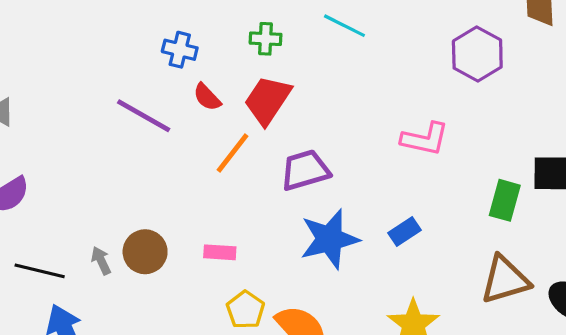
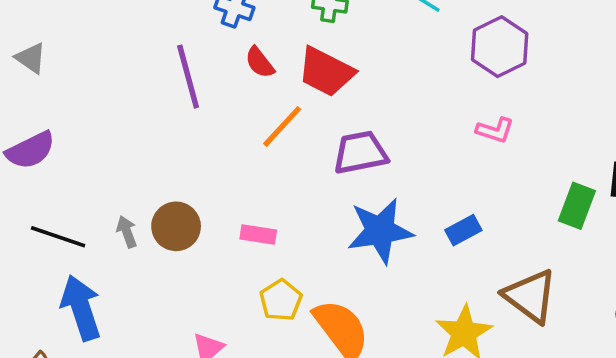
purple hexagon: (477, 54) -> (500, 47), moved
red trapezoid: (268, 100) -> (326, 72), turned -102
purple line: (144, 116) -> (188, 77), turned 40
pink L-shape: (425, 139) -> (495, 130), size x0.7
brown triangle: (505, 280) -> (530, 296), moved, turned 48

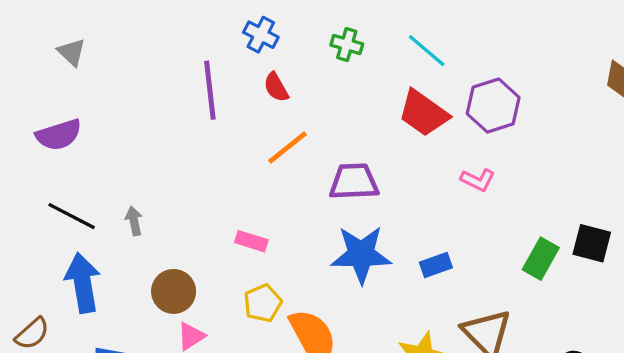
red trapezoid: (326, 72) -> (423, 113), moved
brown circle: (176, 226) -> (174, 291), moved

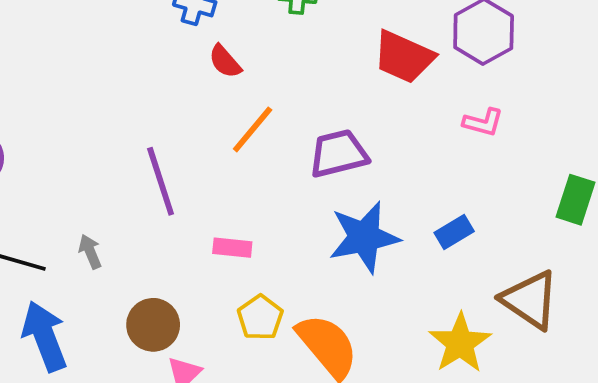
purple line: (210, 90) -> (161, 181), moved

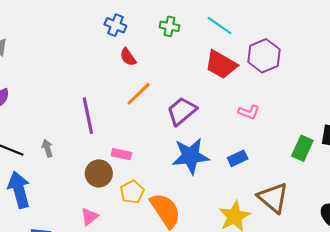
pink L-shape: (483, 122) -> (249, 112), moved
purple trapezoid: (338, 154) -> (182, 111), turned -32
brown circle: (153, 325) -> (99, 173), moved

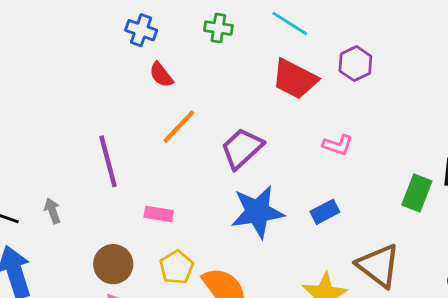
purple hexagon: (264, 56) -> (355, 64), size x0.7
brown circle: (99, 173) -> (113, 264), moved

